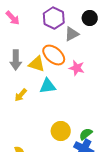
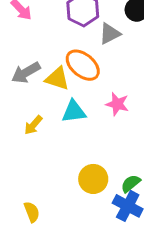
gray arrow: (16, 60) -> (26, 73), turned 60
pink star: (77, 68) -> (117, 104), moved

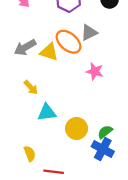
gray triangle: (110, 34) -> (89, 33), moved
cyan triangle: (74, 112) -> (47, 113), moved
yellow arrow: (33, 125) -> (31, 87), turned -84

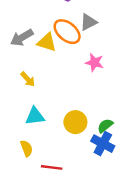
cyan triangle: (47, 113) -> (35, 116), moved

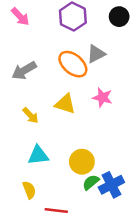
yellow triangle: (47, 42) -> (65, 104), moved
green semicircle: (105, 126) -> (91, 182), moved
blue cross: (103, 144) -> (111, 185), turned 35

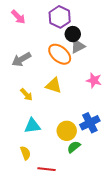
black circle: (119, 17) -> (73, 34), moved
pink star: (102, 97) -> (94, 80), moved
blue cross: (111, 185) -> (90, 123), moved

